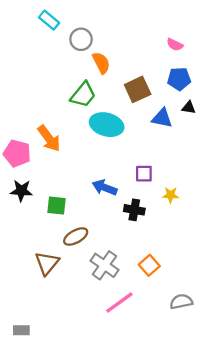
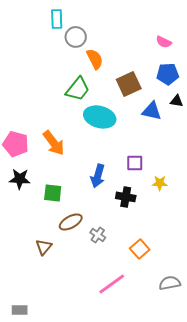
cyan rectangle: (49, 20) -> (57, 19), moved, turned 48
orange arrow: (49, 138) -> (54, 143), moved
blue arrow: (104, 187) -> (98, 176), turned -95
brown triangle: (47, 263) -> (44, 247), size x0.7
gray cross: (104, 265) -> (98, 235), moved, size x0.6

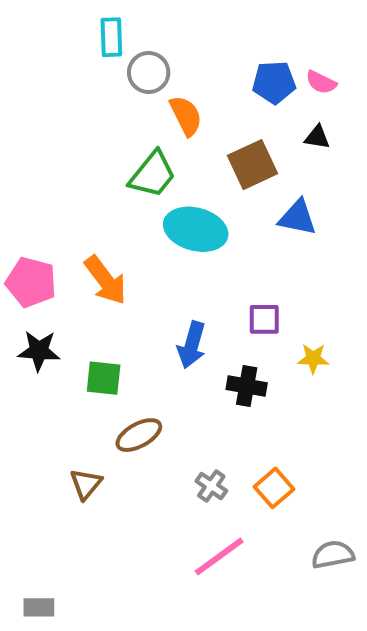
blue pentagon: (168, 74) -> (274, 82), moved
black triangle: (177, 101) -> (317, 137), moved
gray cross: (98, 235) -> (211, 486), moved

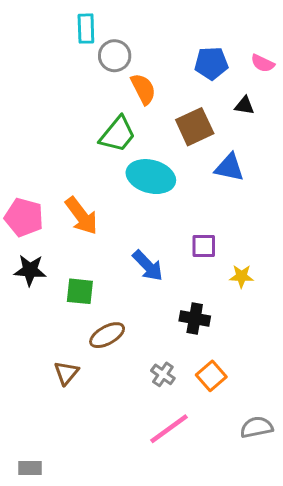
pink semicircle: (321, 82) -> (263, 63), moved
blue arrow: (192, 345) -> (148, 266), turned -60
black cross: (247, 386) -> (195, 318), moved

